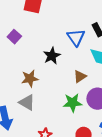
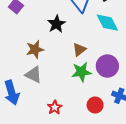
brown triangle: (80, 77) -> (79, 50), moved

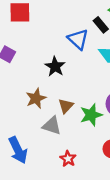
brown triangle: (79, 50) -> (66, 106), moved
gray triangle: (34, 75) -> (52, 126), moved

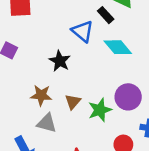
brown star: (36, 98) -> (41, 95), turned 30
gray triangle: (52, 126) -> (47, 123), moved

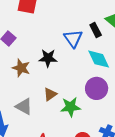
black star: (60, 61) -> (48, 58), turned 30
brown star: (41, 95) -> (21, 68), moved
purple circle: (128, 97) -> (97, 88), moved

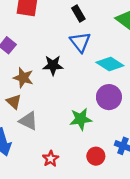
black rectangle: (96, 30) -> (78, 13), moved
cyan diamond: (99, 59) -> (110, 64), turned -30
brown triangle: (50, 94) -> (14, 102), moved, turned -40

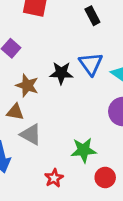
blue triangle: (80, 42) -> (91, 64), moved
brown triangle: (14, 102) -> (15, 112), turned -35
green star: (81, 119) -> (84, 150), moved

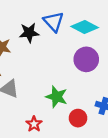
green star: (84, 150) -> (57, 97), turned 30

